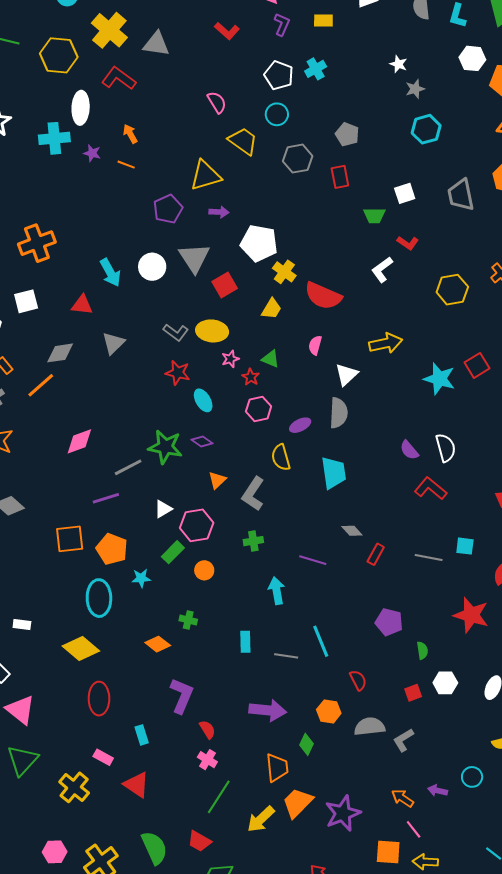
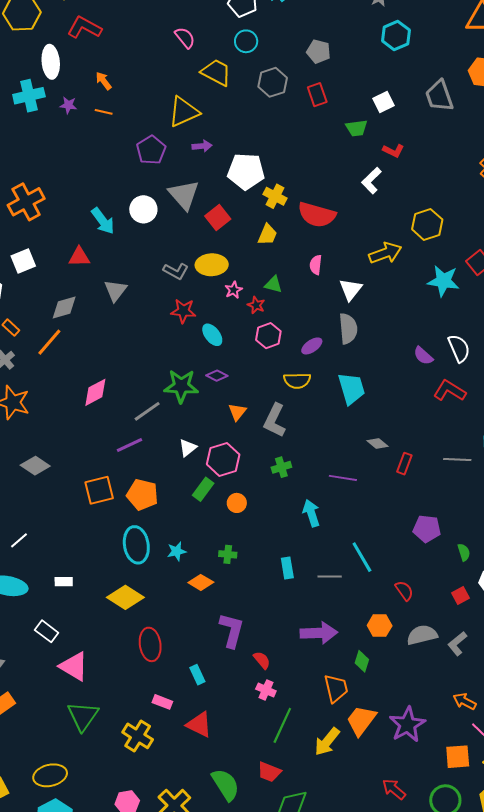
yellow hexagon: (452, 290) -> (427, 224), moved
yellow semicircle: (281, 457) -> (297, 381), turned -68
cyan star: (141, 578) -> (177, 551), moved

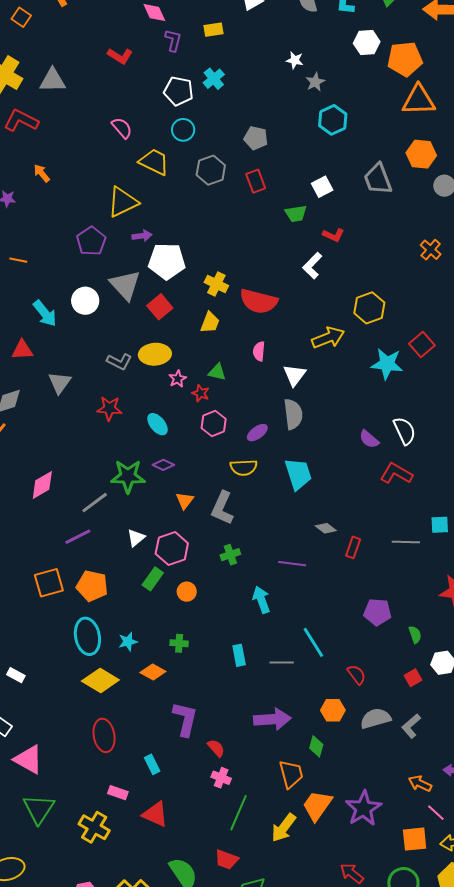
orange line: (104, 112) -> (18, 260), moved
white pentagon: (246, 171) -> (167, 261), moved
red star: (183, 311) -> (109, 408), moved
white rectangle: (64, 582) -> (16, 675), turned 30
yellow diamond: (125, 597) -> (100, 681), moved

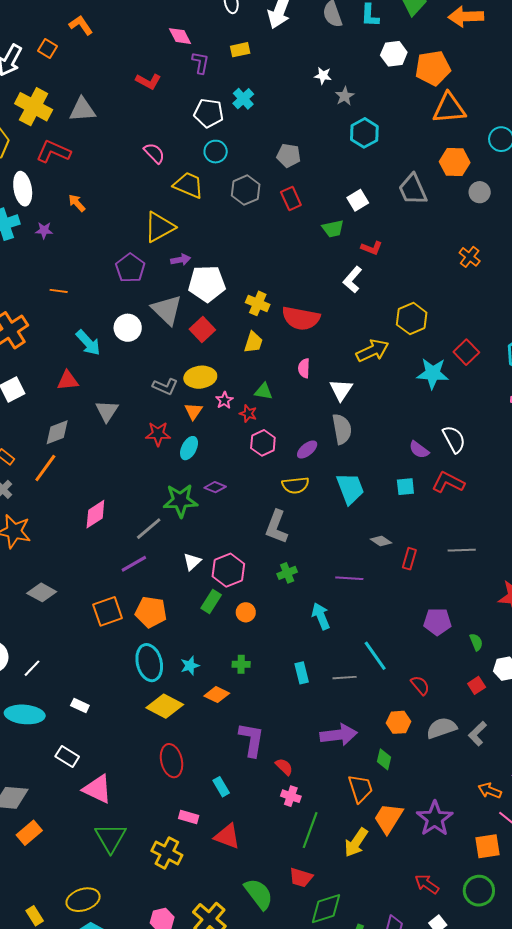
cyan ellipse: (158, 424) -> (189, 448), moved, turned 70
orange triangle: (185, 501) -> (193, 411), moved
cyan square: (440, 525) -> (405, 487), moved

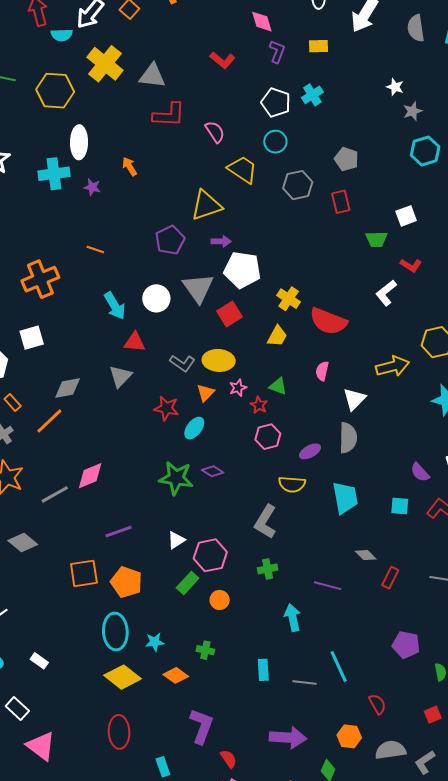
red L-shape: (53, 152) -> (169, 115), moved, turned 148
red triangle: (68, 381) -> (135, 342), moved
gray line: (149, 529) -> (55, 494), moved

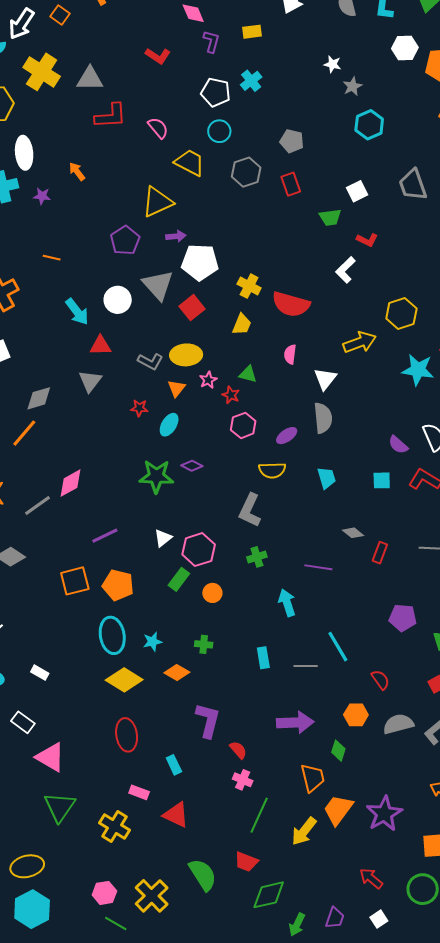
red star: (166, 408) -> (139, 408), size x0.7
cyan trapezoid: (345, 498) -> (327, 478), size x0.7

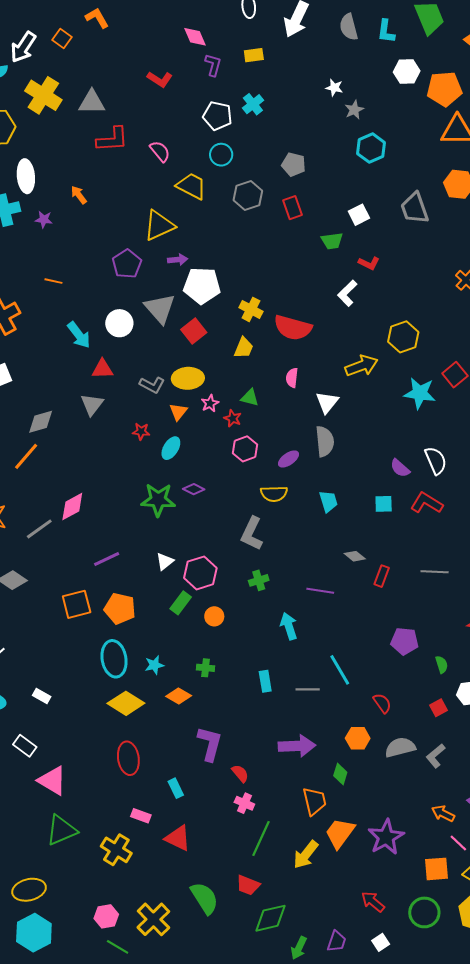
green triangle: (60, 807) -> (61, 830), turned 32

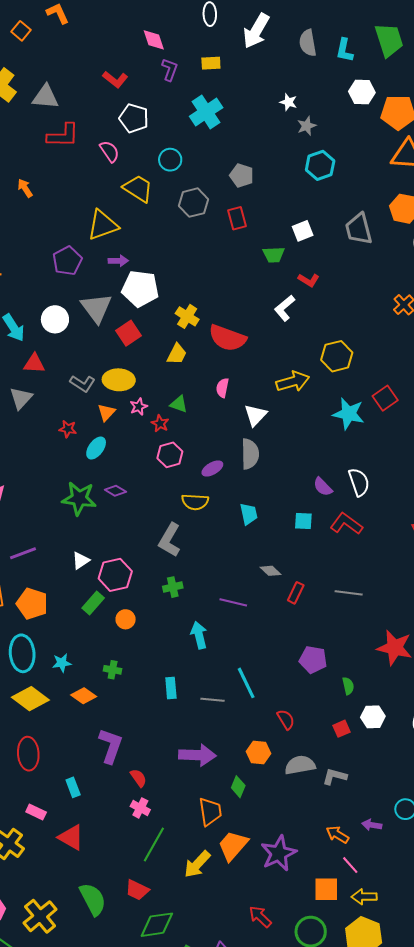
cyan cross: (253, 104) -> (206, 112), size x1.5
white pentagon: (217, 116) -> (134, 118), moved
gray L-shape: (436, 756) -> (335, 776), turned 50

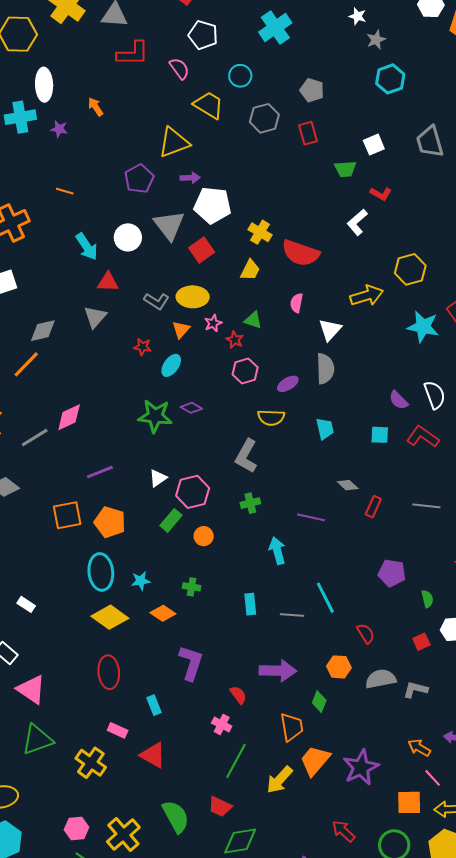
red semicircle: (138, 778) -> (238, 695), moved

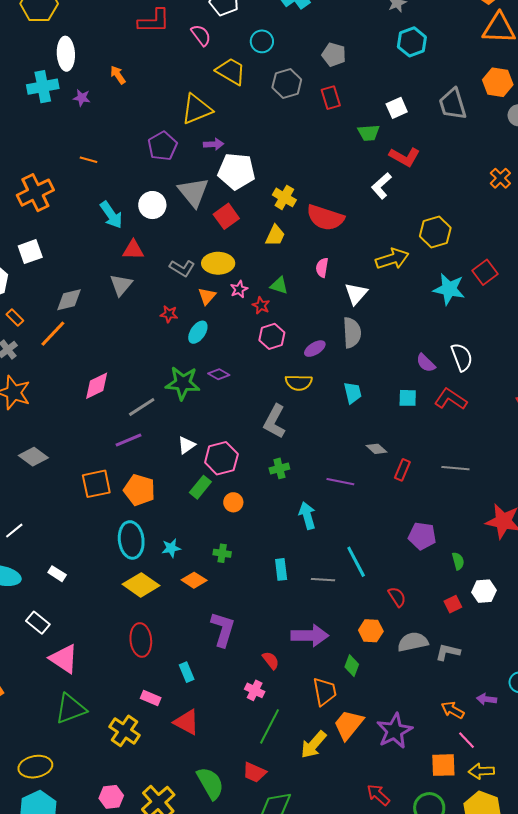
red L-shape: (381, 194) -> (405, 157), size x1.4
gray line: (35, 438) -> (142, 407), moved

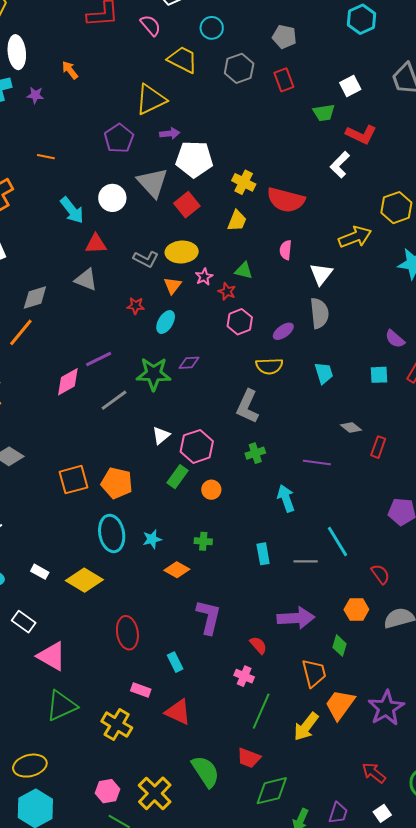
gray triangle: (121, 285) -> (86, 280), turned -45
purple diamond: (219, 374) -> (189, 363), turned -30
purple line: (129, 440) -> (99, 359), moved
yellow diamond: (141, 585) -> (84, 580), moved

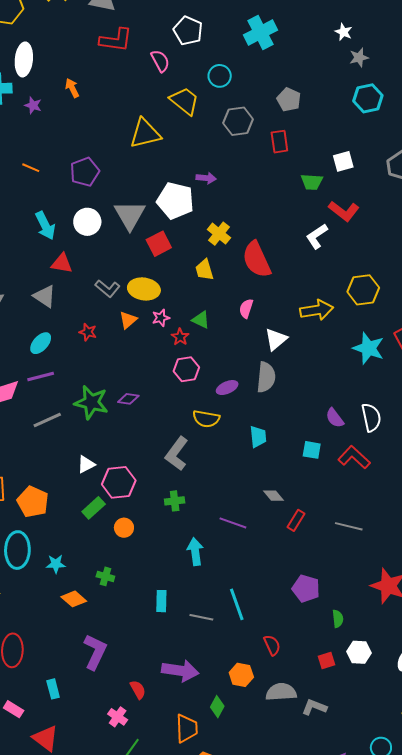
purple arrow: (170, 133) -> (206, 178), moved
purple pentagon: (119, 138) -> (85, 172), moved
red semicircle: (286, 200) -> (257, 260), turned 39
yellow trapezoid: (237, 221) -> (204, 270), turned 130
cyan ellipse: (166, 322) -> (41, 343), moved

